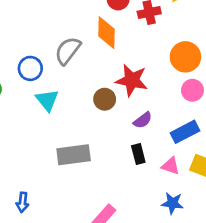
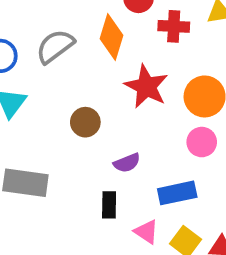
red star: (132, 80) -> (146, 87), moved

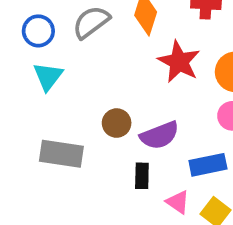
brown circle: (85, 122) -> (117, 123), moved
purple semicircle: (127, 163) -> (160, 135), size x1.5

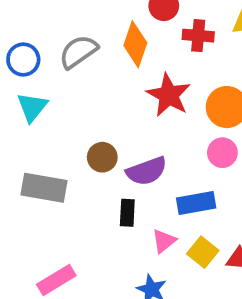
pink triangle: (178, 202) -> (164, 241), turned 45

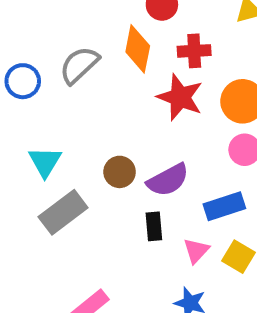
red cross: (198, 36) -> (194, 51), moved
cyan triangle: (32, 107) -> (45, 162), moved
gray rectangle: (44, 188) -> (63, 212), turned -39

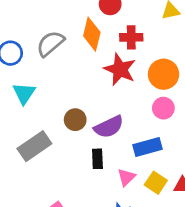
cyan triangle: (45, 162) -> (24, 93), moved

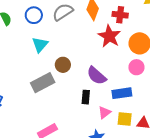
brown circle: (75, 120) -> (63, 65), moved
purple semicircle: (109, 127) -> (97, 76), turned 60
yellow square: (156, 183) -> (125, 119), turned -35

